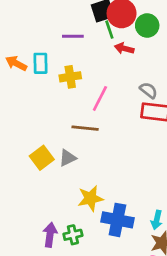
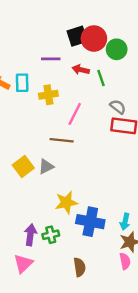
green line: (109, 30) -> (101, 78), moved
red arrow: (124, 48) -> (81, 70), moved

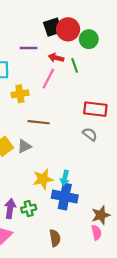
yellow cross: (48, 95) -> (20, 94), moved
gray semicircle: (118, 107) -> (90, 134), moved
pink line: (75, 114) -> (48, 79), moved
cyan arrow: (125, 222) -> (65, 178), moved

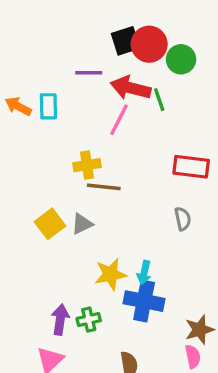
red arrow: (56, 58) -> (131, 88), size x1.6
yellow cross: (20, 94) -> (87, 165), moved
gray semicircle: (90, 134) -> (183, 219), moved, turned 40

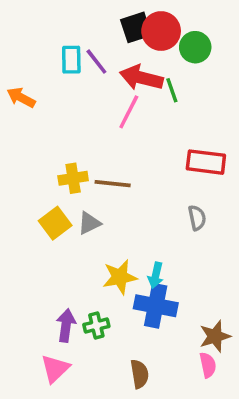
purple line: (89, 73) -> (96, 62), turned 52
cyan rectangle: (48, 106) -> (71, 60), moved
yellow cross: (87, 165) -> (73, 178), moved

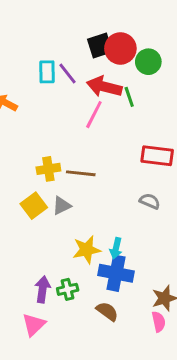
gray semicircle: (197, 218) -> (150, 201), turned -54
brown semicircle: (140, 374) -> (107, 311), moved, turned -45

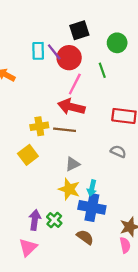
red circle: (120, 48) -> (69, 58), moved
red arrow: (104, 87) -> (71, 107), moved
gray triangle: (62, 206) -> (73, 164), moved
yellow star: (87, 250) -> (69, 189), turned 30
green cross: (68, 289) -> (54, 220), turned -35

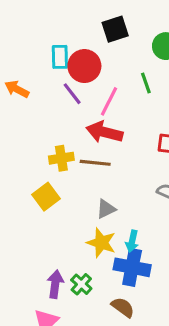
purple line: (54, 52) -> (72, 94), moved
red circle: (69, 58) -> (84, 66), moved

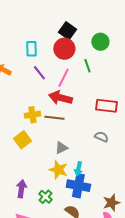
black square: (115, 29) -> (67, 31), turned -36
red circle: (84, 66) -> (64, 49), moved
purple arrow: (55, 284) -> (21, 189), moved

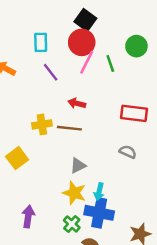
green circle: (100, 42) -> (136, 46), moved
pink line: (63, 78) -> (87, 62), moved
red arrow: (60, 98) -> (77, 103), size x0.6
yellow square: (22, 140) -> (17, 158), moved
green cross: (45, 197) -> (72, 224), moved

